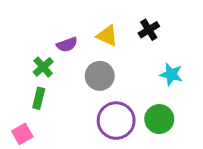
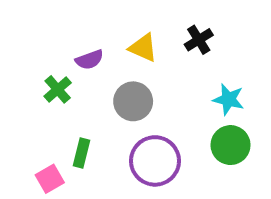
green rectangle: (39, 98) -> (81, 153), moved
green circle: (159, 119) -> (231, 145), moved
pink square: (22, 134) -> (50, 179), moved

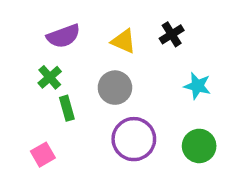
purple semicircle: (89, 60) -> (63, 36), moved, size x1.4
green circle: (231, 145) -> (199, 146), moved
green rectangle: (81, 153) -> (67, 108), moved, turned -30

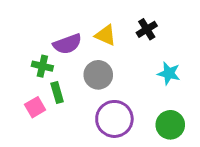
purple semicircle: (63, 36) -> (67, 44), moved
green cross: (50, 77) -> (42, 66), turned -36
pink square: (43, 155) -> (35, 107), moved

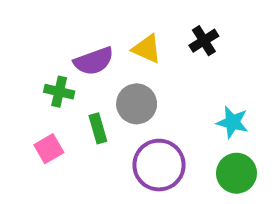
cyan star: (169, 73) -> (232, 122), moved
green rectangle: (57, 92) -> (98, 128), moved

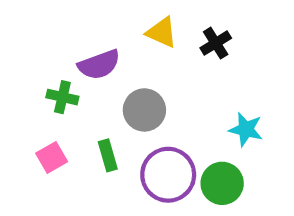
yellow triangle: (147, 49) -> (162, 32), moved
green rectangle: (98, 128) -> (108, 155), moved
green circle: (236, 173) -> (222, 183), moved

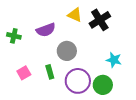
black cross: (216, 43) -> (100, 20), size x1.5
green cross: (62, 97) -> (14, 36), moved

